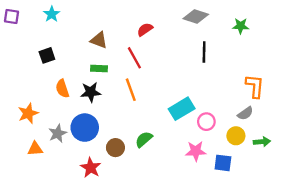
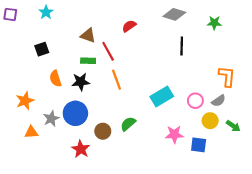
red line: (134, 58) -> (108, 51), moved
pink circle: (206, 122) -> (195, 101), moved
green arrow: (262, 142) -> (233, 126), turned 40

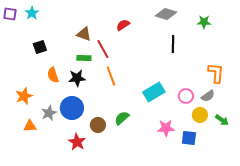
cyan star: (46, 12) -> (32, 13), moved

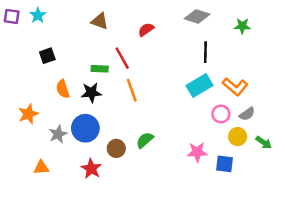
brown triangle: (84, 34) -> (100, 21), moved
orange L-shape: (216, 73) -> (235, 87), moved, turned 125
cyan rectangle: (154, 92) -> (200, 85), moved
orange triangle: (30, 126) -> (41, 167), moved

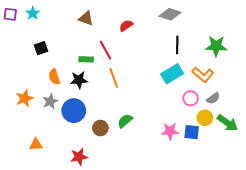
green star: (242, 26) -> (216, 46), moved, size x1.5
gray star: (58, 134) -> (50, 101), moved
green arrow: (264, 142) -> (227, 123), size x1.5
blue square: (224, 164) -> (192, 132), moved
red star: (91, 169) -> (79, 157), moved, turned 30

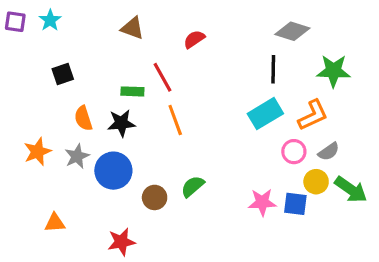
gray diamond: (170, 14) -> (292, 31), moved
orange L-shape: (203, 75) -> (313, 115), turned -65

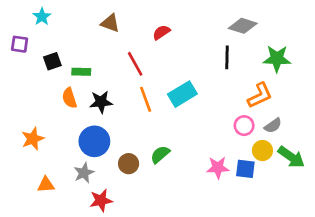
purple square: (15, 22) -> (20, 44), moved
green rectangle: (132, 91) -> (81, 72), moved
cyan rectangle: (265, 114) -> (182, 94), moved
orange star: (37, 152) -> (33, 139), moved
gray star: (77, 156) -> (84, 173), moved

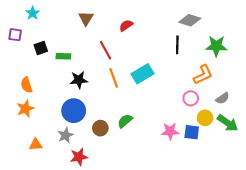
brown triangle: (110, 23) -> (86, 18), turned 42
orange semicircle: (69, 98) -> (26, 85), moved
gray semicircle: (273, 126) -> (223, 98), moved

